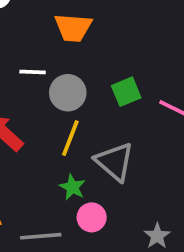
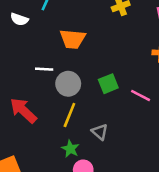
gray triangle: (115, 162) -> (100, 132), size x0.6

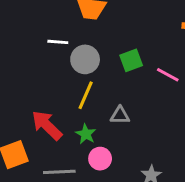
red arrow: (23, 110) -> (47, 125), moved
gray triangle: (100, 132) -> (120, 115), turned -42

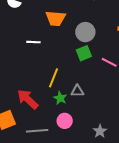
gray circle: (85, 59) -> (85, 32), moved
green star: (86, 134) -> (60, 98), moved

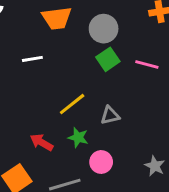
yellow line: (54, 78) -> (72, 104), turned 42
green star: (60, 98) -> (78, 138), moved
red arrow: (28, 99) -> (42, 142), size x0.7

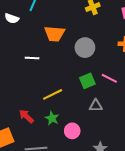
green square: (108, 59) -> (87, 81), moved
gray triangle: (110, 115) -> (96, 106), moved
pink circle: (101, 162) -> (72, 131), moved

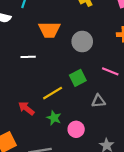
green square: (87, 81) -> (78, 78), moved
red arrow: (26, 116) -> (26, 108), moved

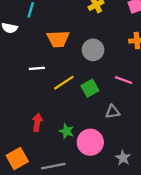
yellow line: (53, 93) -> (64, 83), moved
red arrow: (26, 108) -> (37, 122), turned 63
pink circle: (76, 129) -> (90, 142), size x1.5

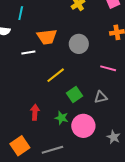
white line: (37, 68) -> (28, 53), moved
green square: (90, 88) -> (74, 95), moved

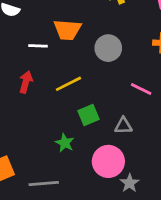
red arrow: (35, 112) -> (26, 82), moved
pink circle: (83, 126) -> (108, 161), moved

